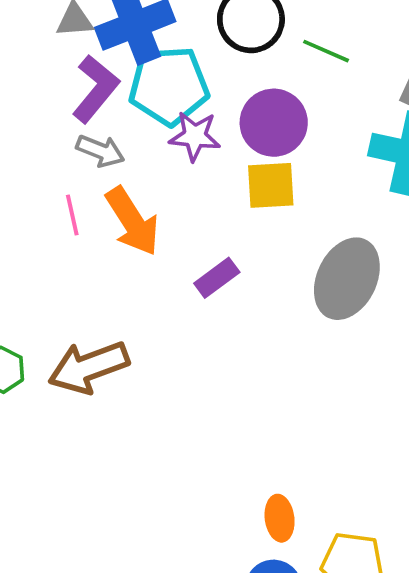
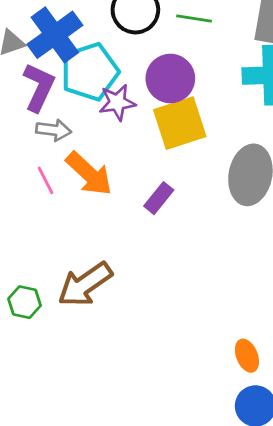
yellow square: (271, 185) -> (180, 123), size x1.4

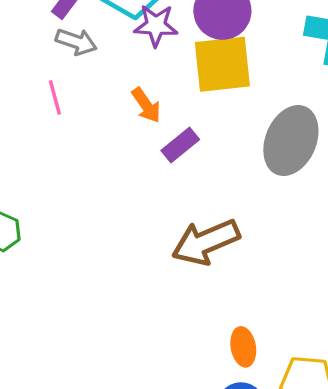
orange arrow: (89, 174) -> (146, 105), moved, size x0.6
brown arrow: (85, 284) -> (206, 242), moved

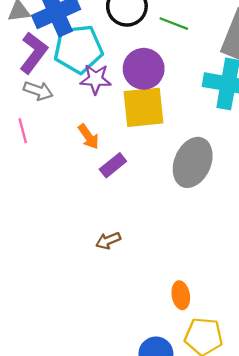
brown arrow: (206, 242) -> (108, 241), moved, size x0.5
orange ellipse: (243, 347) -> (181, 295), moved

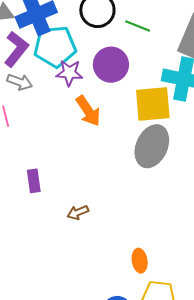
yellow square: (143, 107) -> (153, 104), moved
orange arrow: (88, 137) -> (88, 111), moved, size x1.4
purple rectangle: (113, 165) -> (34, 181), moved, turned -60

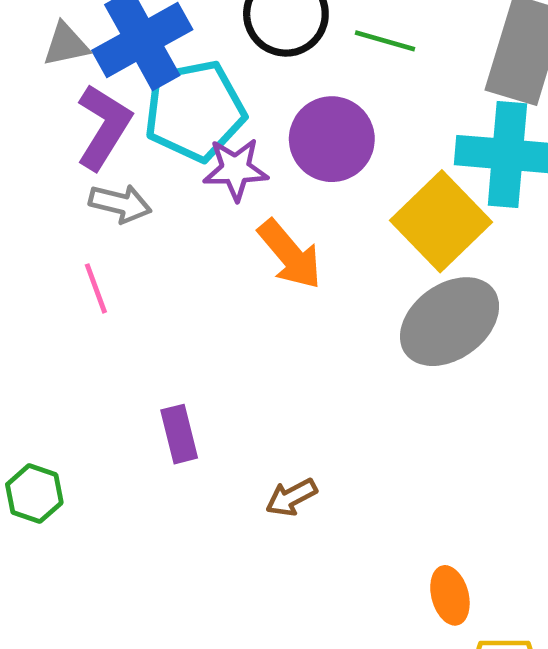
yellow square: (153, 104) -> (441, 221), turned -33
gray ellipse: (152, 146) -> (450, 322), turned 36

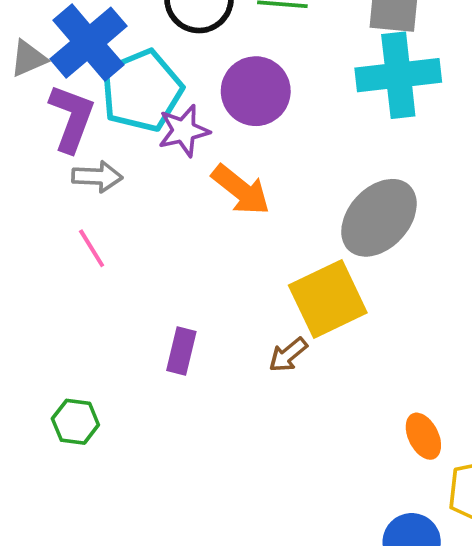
yellow square: (441, 221) -> (328, 299), moved, turned 30
purple rectangle: (179, 434) -> (181, 351), turned 39
brown arrow: (291, 497) -> (288, 355), moved

